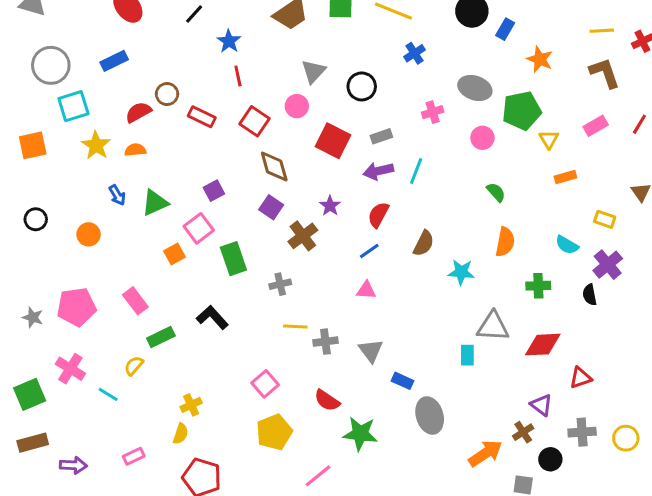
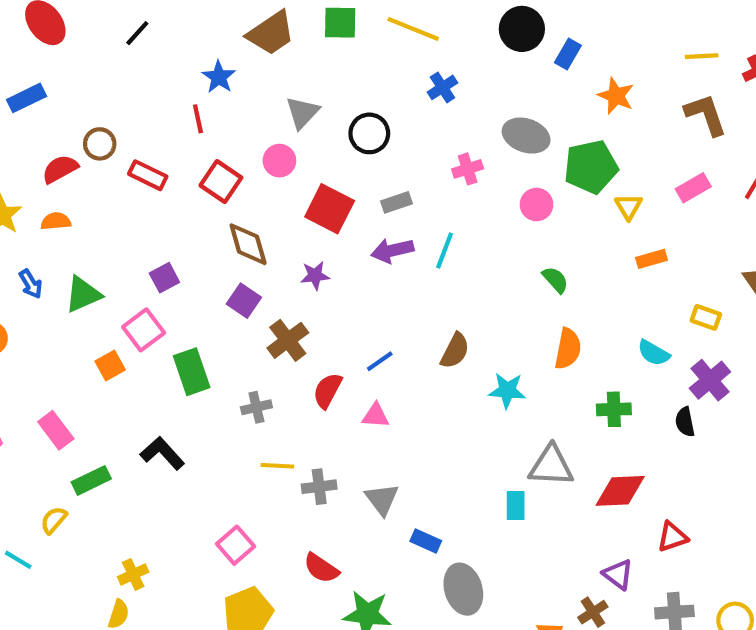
blue star: (229, 41) -> (219, 77), moved
purple star: (330, 206) -> (315, 276), moved, turned 30
red semicircle: (378, 215) -> (328, 391), moved

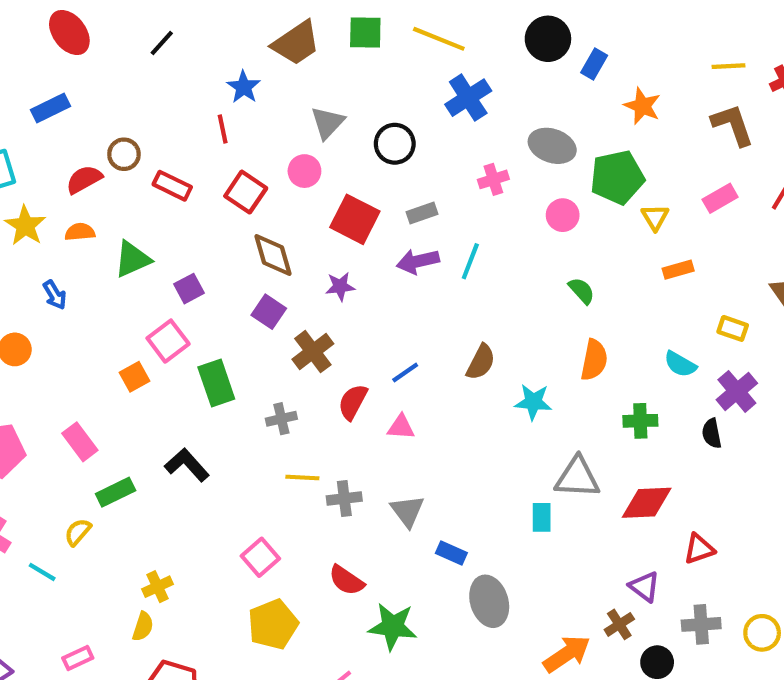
blue cross: (442, 87) -> (468, 98), size x1.5
green triangle: (83, 294) -> (132, 259), moved

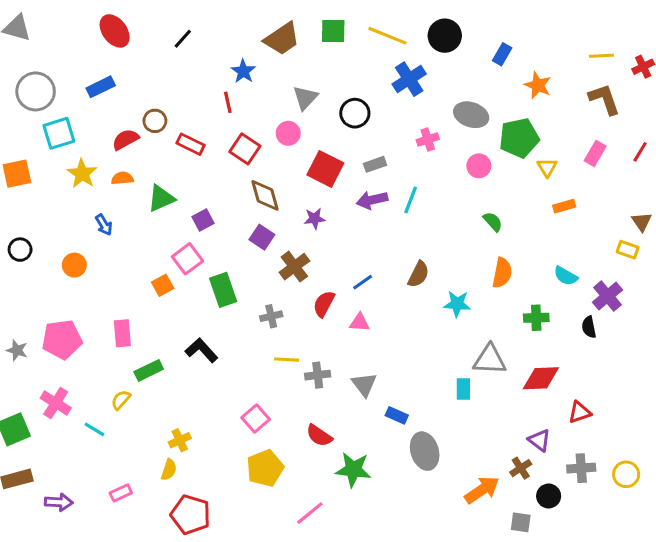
black circle: (548, 39) -> (445, 36), moved
pink rectangle: (720, 198) -> (595, 153), turned -30
yellow rectangle: (733, 328) -> (628, 250), moved
pink rectangle: (80, 442) -> (122, 333), turned 32

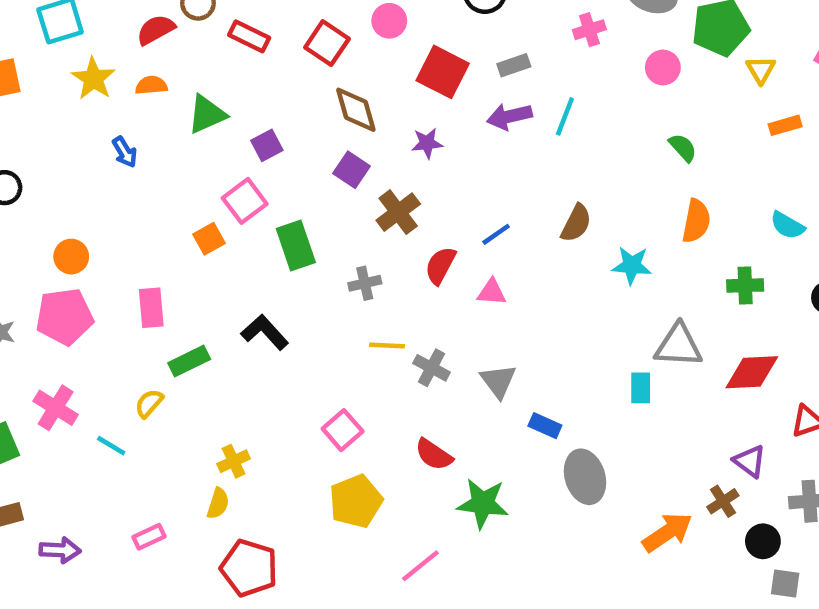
orange circle: (74, 265) -> (71, 257), moved
gray cross: (318, 375) -> (432, 368), turned 35
gray square: (521, 522) -> (785, 584), moved

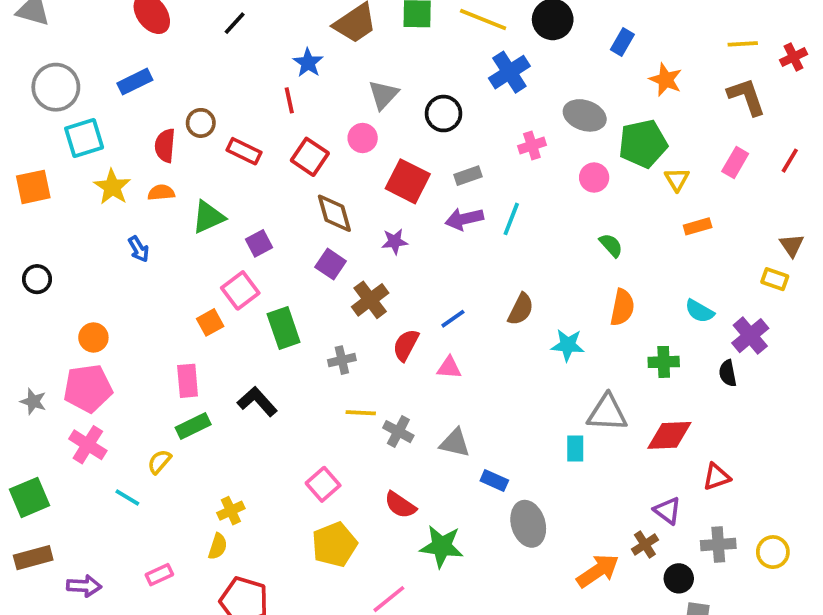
red semicircle: (156, 30) -> (165, 146), turned -56
pink rectangle: (151, 308) -> (188, 381), moved
gray triangle: (498, 381) -> (455, 443), turned -40
pink cross: (56, 408) -> (88, 445), moved

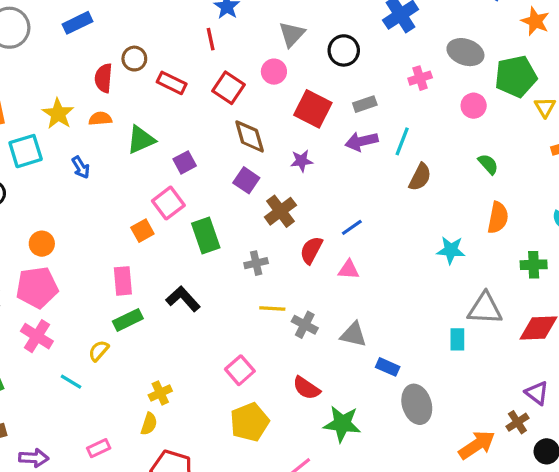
cyan square: (84, 138) -> (26, 151), moved
brown semicircle: (521, 309) -> (420, 177), moved

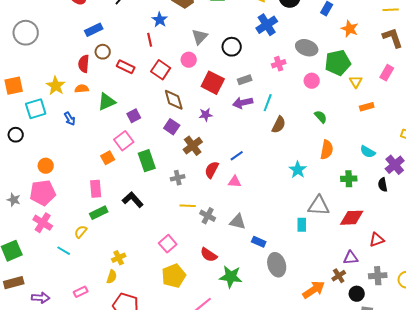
blue rectangle: (78, 23) -> (94, 30), moved
cyan star: (451, 250) -> (298, 170), turned 30
purple triangle: (537, 393) -> (351, 258), turned -42

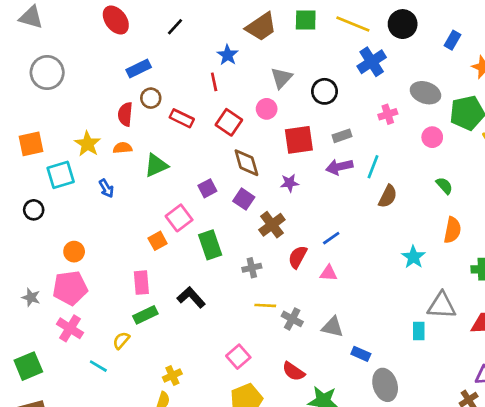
red square: (213, 83) -> (299, 140), turned -35
purple square: (134, 116) -> (207, 188), moved

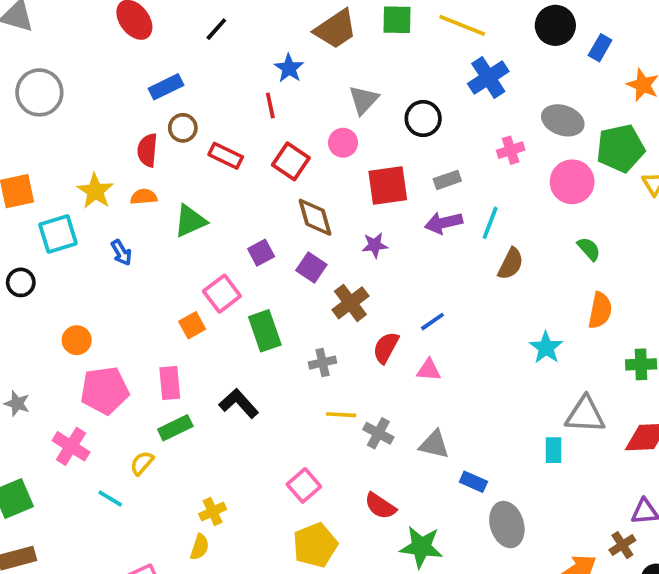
black circle: (403, 24) -> (555, 25), moved
pink circle: (432, 137) -> (572, 182), size x1.5
pink pentagon: (70, 288) -> (105, 390), moved

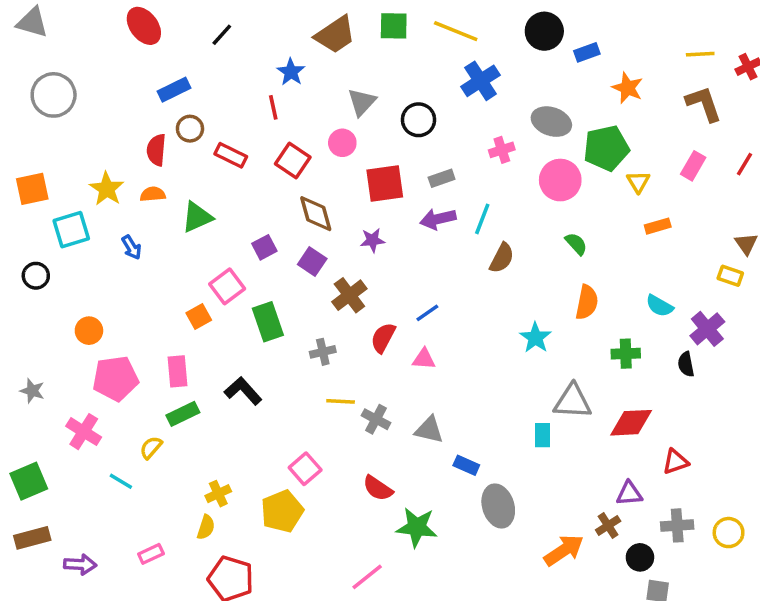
blue rectangle: (600, 48) -> (587, 52), turned 40
yellow pentagon: (315, 545) -> (282, 511), moved

